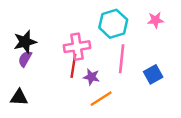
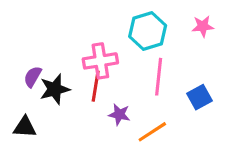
black star: (25, 42) -> (55, 89), moved
purple star: (91, 77) -> (119, 114), moved
orange line: (101, 99) -> (152, 132), moved

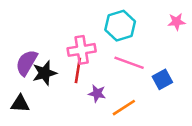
pink star: (203, 26) -> (176, 22), moved
purple semicircle: (33, 77) -> (27, 63), size x1.5
pink line: (159, 77) -> (129, 63), turned -76

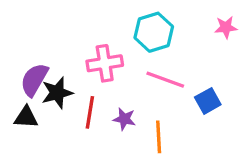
red line: (78, 70) -> (90, 112), moved
black triangle: (20, 104) -> (26, 117), moved
orange line: (124, 108) -> (159, 137), turned -60

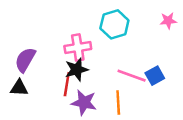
pink line: (165, 80) -> (132, 76), moved
black star: (57, 93) -> (77, 70), moved
purple star: (124, 119) -> (84, 103), moved, size x1.5

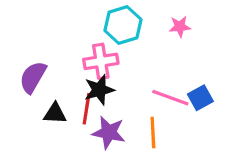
pink star: (168, 21) -> (180, 27), moved
cyan hexagon: (114, 24) -> (123, 25), moved
black triangle: (19, 88) -> (55, 113), moved

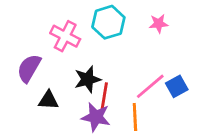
pink cross: (101, 61) -> (65, 36), moved, turned 36
pink line: (170, 98) -> (150, 86), turned -60
red line: (87, 109) -> (104, 96), moved

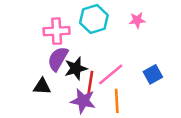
pink cross: (65, 36) -> (57, 31), turned -30
purple semicircle: (29, 68) -> (58, 59), moved
pink line: (150, 86) -> (111, 74), moved

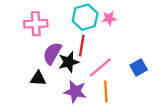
pink star: (137, 20) -> (109, 18), moved
pink cross: (57, 31) -> (36, 24), moved
red line: (90, 83) -> (82, 46), moved

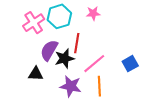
cyan hexagon: (85, 17) -> (59, 16), moved
pink star: (109, 18) -> (93, 13), moved
pink cross: (36, 24) -> (34, 23), turned -30

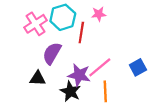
red line: (77, 43) -> (81, 33), moved
black star: (64, 58) -> (70, 91), moved, turned -30
purple star: (71, 86) -> (79, 75), moved

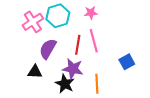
red line: (81, 33) -> (78, 45), moved
pink line: (100, 67) -> (94, 41), moved, turned -65

